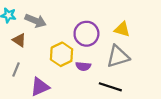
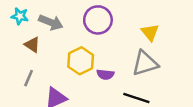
yellow triangle: (122, 29) -> (150, 32), turned 35
purple circle: (86, 34) -> (98, 20), moved

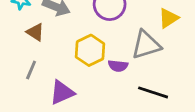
yellow triangle: (150, 32) -> (168, 18), turned 36
gray triangle: (145, 63) -> (146, 45), moved

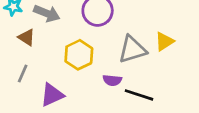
yellow triangle: (168, 18) -> (164, 41), moved
purple semicircle: (118, 66) -> (112, 80), moved

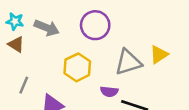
brown triangle: (27, 37) -> (16, 44), moved

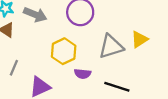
purple semicircle: (109, 92) -> (83, 74), moved

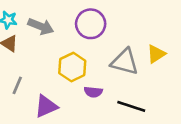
gray triangle: (111, 47) -> (125, 62), turned 32

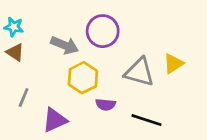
gray arrow: (41, 26) -> (65, 45), moved

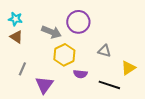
yellow triangle: (173, 64) -> (128, 68), moved
gray triangle: (139, 72) -> (104, 51), size x0.6
purple triangle: (55, 120) -> (44, 85), turned -30

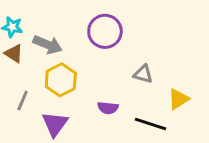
gray arrow: (51, 32) -> (48, 45), moved
yellow hexagon: (64, 55) -> (61, 80), moved

